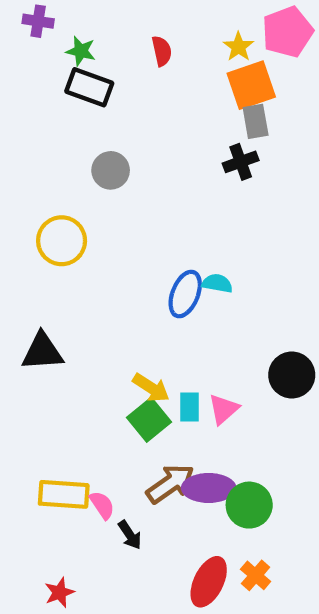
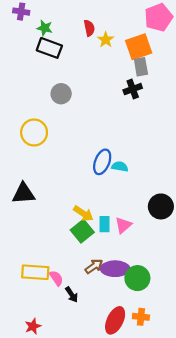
yellow star: (238, 47) -> (106, 40), moved
cyan semicircle: (217, 283) -> (120, 167), moved
brown arrow: (170, 484) -> (94, 266), size x0.7
orange cross: (256, 575) -> (141, 317), turned -35

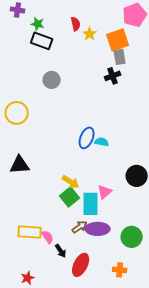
yellow circle: (34, 132) -> (17, 113), moved
cyan rectangle: (105, 224) -> (91, 204), moved, size x1.6
green circle: (137, 278) -> (132, 237), moved
red ellipse: (115, 320) -> (81, 265), moved

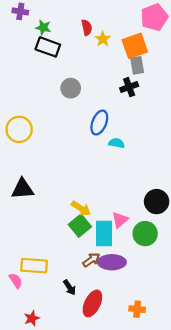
gray circle: (52, 80) -> (71, 88), moved
blue ellipse: (87, 138) -> (99, 123), moved
cyan semicircle: (102, 142) -> (116, 143), moved
pink semicircle: (48, 237) -> (16, 281), moved
green circle: (132, 237) -> (145, 234), moved

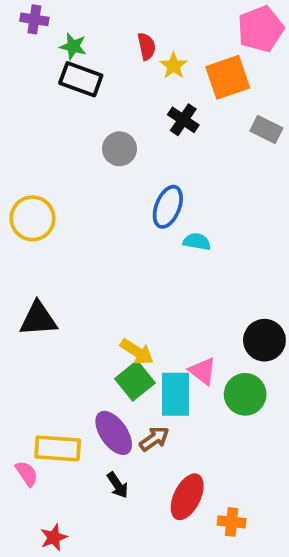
gray rectangle: (137, 65) -> (266, 129), moved, turned -54
black cross: (129, 87) -> (183, 120), moved, turned -36
pink triangle: (120, 220) -> (203, 371), turned -42
purple ellipse: (112, 262) -> (114, 433), moved, turned 55
red ellipse: (92, 303) -> (187, 497), moved

